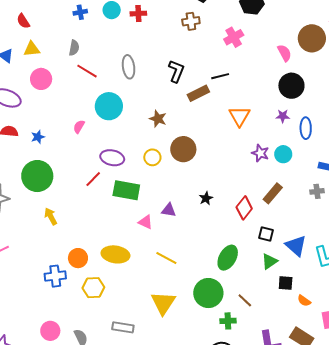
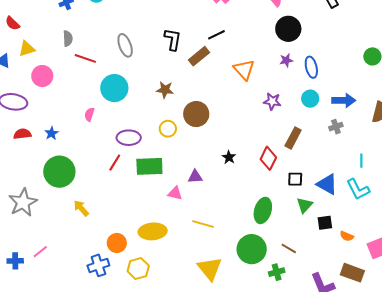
cyan circle: (283, 154) -> (310, 99), moved

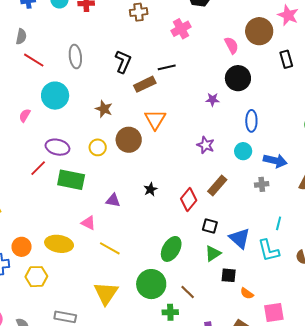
purple star: (286, 60) -> (213, 100), moved
orange triangle: (244, 70) -> (155, 119), moved
pink triangle: (175, 193) -> (88, 223), moved

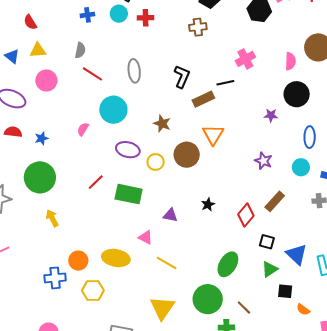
pink cross: (181, 29) -> (245, 59), moved
pink semicircle: (231, 45) -> (290, 61), turned 30
purple ellipse: (57, 147) -> (128, 150), moved

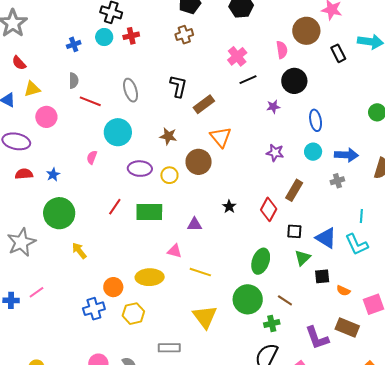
black line: (225, 83) -> (248, 80), moved

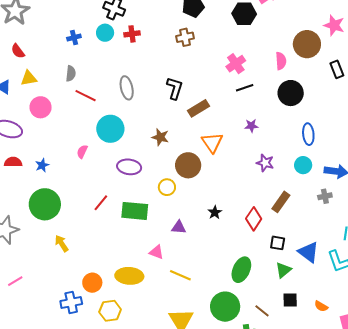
purple star: (273, 107) -> (251, 126), moved
yellow circle: (169, 175) -> (167, 187), moved
black square: (322, 276) -> (290, 300), moved

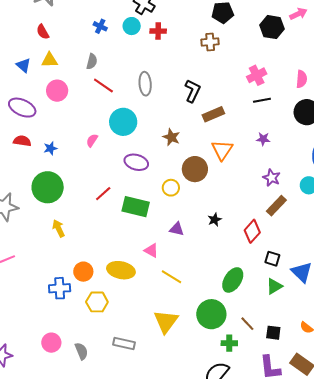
blue cross: (74, 37) -> (100, 26), turned 32
brown rectangle: (281, 202) -> (276, 206), moved
black square: (290, 300) -> (273, 333), moved

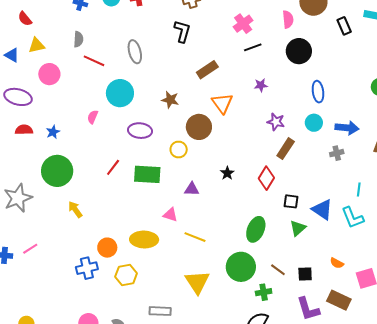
black L-shape: (193, 91) -> (182, 31), moved

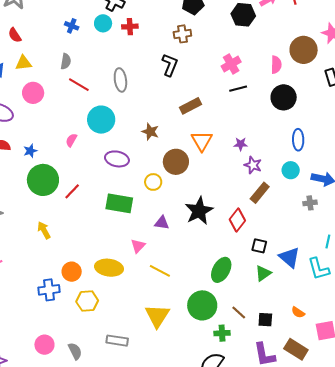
purple star: (261, 85) -> (241, 144), moved
red line: (113, 167) -> (72, 191), moved
green circle: (57, 171) -> (43, 180), moved
black star: (227, 173) -> (199, 211), size x2.0
pink triangle: (170, 215) -> (138, 246), turned 49

